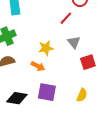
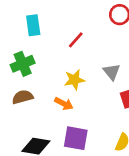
red line: (66, 18) -> (76, 40), moved

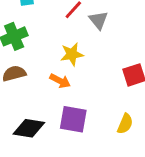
gray triangle: (112, 72) -> (98, 20), moved

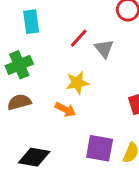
purple square: (73, 119) -> (100, 148), moved

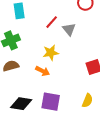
purple square: (100, 148) -> (51, 102), moved

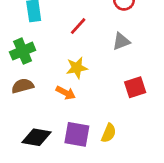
gray triangle: (69, 29) -> (121, 41), moved, turned 48
yellow semicircle: (87, 101) -> (109, 133), moved

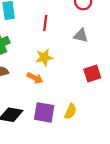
red line: (78, 26) -> (45, 23), turned -35
gray triangle: (121, 41) -> (81, 36), turned 35

